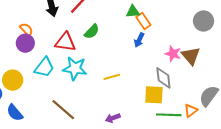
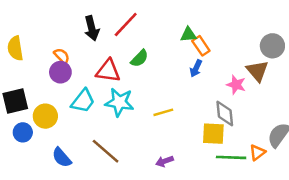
brown triangle: (191, 56) -> (257, 71), moved
blue semicircle: (15, 113) -> (62, 157), moved

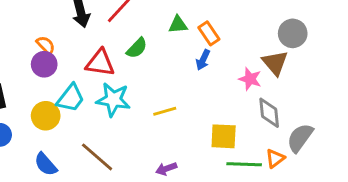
green triangle: (188, 35) -> (178, 25), moved
gray diamond: (225, 114) -> (269, 113), moved
yellow circle: (45, 116) -> (46, 116), moved

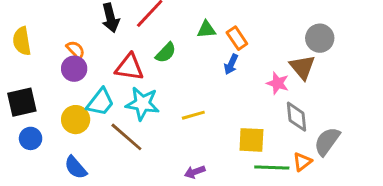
brown line: (97, 157) -> (126, 137), moved

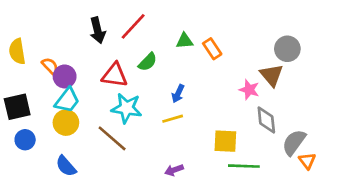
orange semicircle: (76, 50) -> (50, 66), moved
blue arrow: (231, 64) -> (178, 94), moved
cyan trapezoid: (100, 102) -> (67, 100), moved
orange triangle: (302, 162) -> (307, 161), moved, turned -30

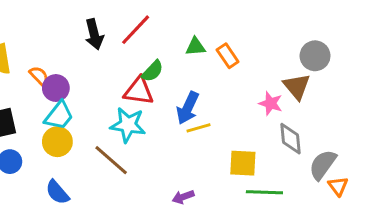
red triangle: (115, 75) -> (139, 91), moved
blue arrow: (178, 94) -> (188, 108), size x1.5
yellow line: (173, 119) -> (198, 128), moved

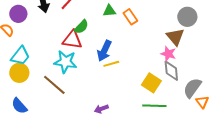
purple circle: (56, 88) -> (18, 14), moved
pink star: (271, 103) -> (168, 54), moved
yellow square: (243, 163) -> (151, 83), moved, turned 30

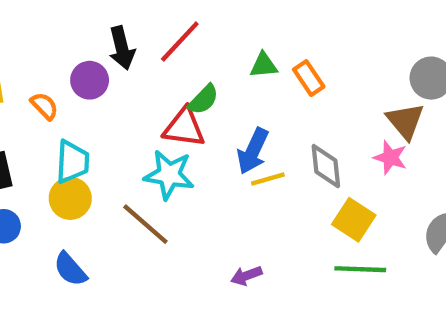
purple circle: (18, 14) -> (90, 80), moved
cyan trapezoid: (20, 56) -> (72, 162), turned -35
gray diamond: (171, 71) -> (326, 166), moved

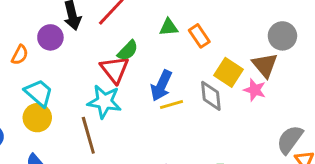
orange semicircle: (44, 106) -> (20, 55), turned 72
red triangle: (184, 127) -> (115, 69), turned 44
cyan trapezoid: (72, 162) -> (39, 93), turned -52
yellow square: (354, 220) -> (228, 72), moved
brown line: (145, 224) -> (88, 135), turned 33

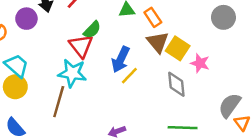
brown triangle: (265, 65) -> (158, 42), moved
gray diamond: (211, 96) -> (176, 84), moved
yellow line: (172, 105) -> (129, 76), turned -30
brown line: (88, 135) -> (59, 102), turned 32

